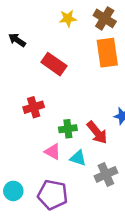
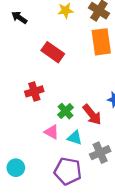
black arrow: (17, 40) -> (19, 18), moved
green cross: (68, 129) -> (65, 111), turned -35
purple pentagon: (53, 195) -> (68, 171), moved

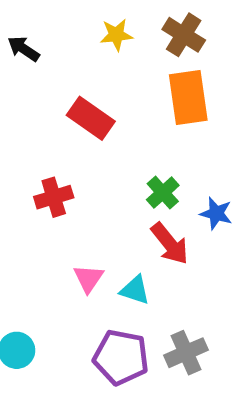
green cross: (65, 111) -> (163, 193), moved
pink triangle: (52, 132) -> (89, 278), turned 35
gray cross: (100, 153) -> (186, 353), moved

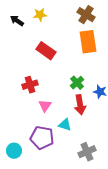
yellow star: (116, 35) -> (40, 15), moved
red arrow: (170, 244) -> (80, 105), turned 30
pink triangle: (89, 278) -> (45, 106), moved
purple pentagon: (121, 357) -> (42, 138), moved

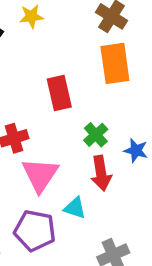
red rectangle: (46, 51) -> (59, 93), moved, turned 42
pink triangle: (45, 106) -> (40, 175), size x1.6

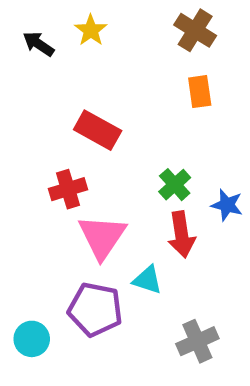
yellow star: (31, 16) -> (91, 30), turned -30
orange rectangle: (115, 63) -> (200, 92), size x0.6
red rectangle: (59, 93) -> (98, 130), moved, turned -48

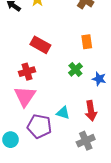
orange rectangle: (200, 92) -> (87, 42), moved
red arrow: (182, 235) -> (91, 111), moved
pink triangle: (102, 237) -> (25, 96), moved

